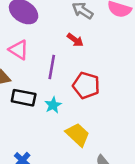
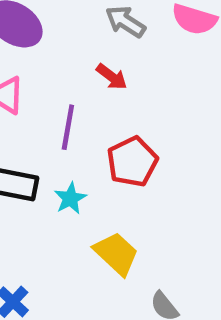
red pentagon: (86, 85) -> (132, 162), turned 30

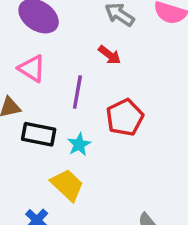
yellow trapezoid: (116, 254) -> (67, 185), moved

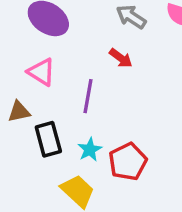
red pentagon: (125, 117) -> (128, 162), moved
black rectangle: (39, 134) -> (48, 139), turned 64

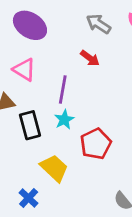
cyan star: (90, 150) -> (64, 120), moved

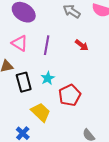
red arrow: (90, 58) -> (82, 45), moved
purple line: (63, 90) -> (47, 45), moved

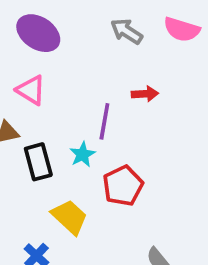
purple line: (47, 45) -> (104, 121), moved
red arrow: (82, 45) -> (145, 94), turned -40

